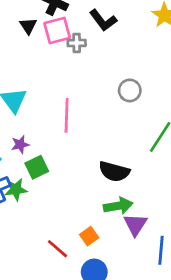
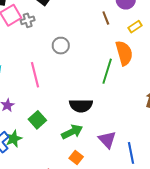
gray circle: (130, 90) -> (61, 46), moved
green square: (37, 167) -> (37, 120), moved
green arrow: (118, 206) -> (72, 132), moved

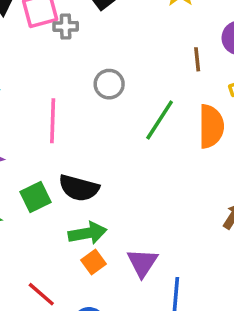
green line: (107, 71) -> (160, 120), moved
black semicircle: (81, 106) -> (79, 188), moved
orange square: (76, 157) -> (94, 262), moved

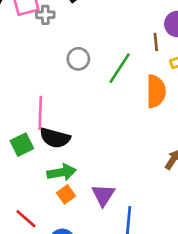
brown line: (197, 59) -> (156, 42), moved
green line: (160, 120) -> (120, 68), moved
pink line: (53, 121) -> (40, 113), moved

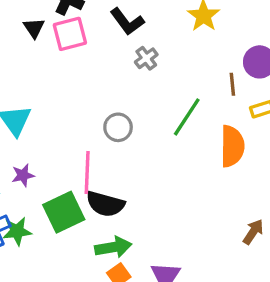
gray cross: (45, 15) -> (146, 58), moved, turned -36
gray circle: (78, 59) -> (118, 127), moved
green square: (22, 145) -> (64, 212), size x1.4

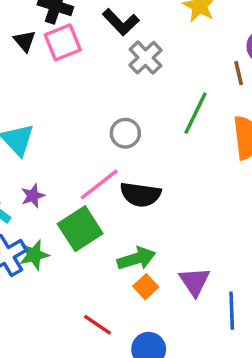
gray cross: (146, 58) -> (145, 58), size x1.4
pink line: (87, 172) -> (99, 184), turned 57
black semicircle: (105, 204) -> (140, 195), moved

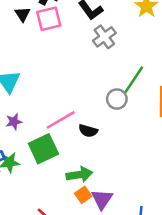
gray circle: (125, 133) -> (117, 99), moved
black semicircle: (140, 195) -> (88, 131), size x0.7
purple triangle: (195, 282) -> (102, 199), moved

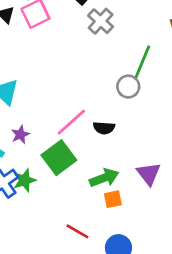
orange square: (83, 195) -> (113, 199), turned 35
purple triangle: (102, 199) -> (149, 174), moved

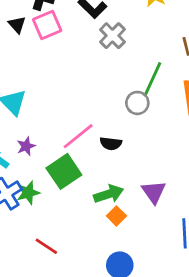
orange square: (113, 199) -> (116, 216), turned -36
red line: (77, 231) -> (46, 246), moved

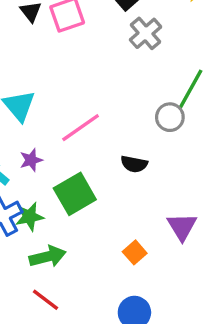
pink line: (78, 136) -> (81, 128), moved
green arrow: (109, 194) -> (48, 257), moved
red line: (46, 246) -> (46, 300), moved

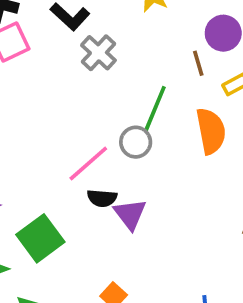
pink line: (81, 128) -> (88, 164), moved
purple triangle: (182, 227) -> (130, 214), moved

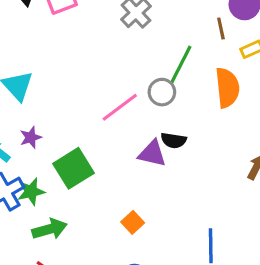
black semicircle: (102, 198) -> (174, 140), moved
purple triangle: (130, 214) -> (152, 154), turned -44

